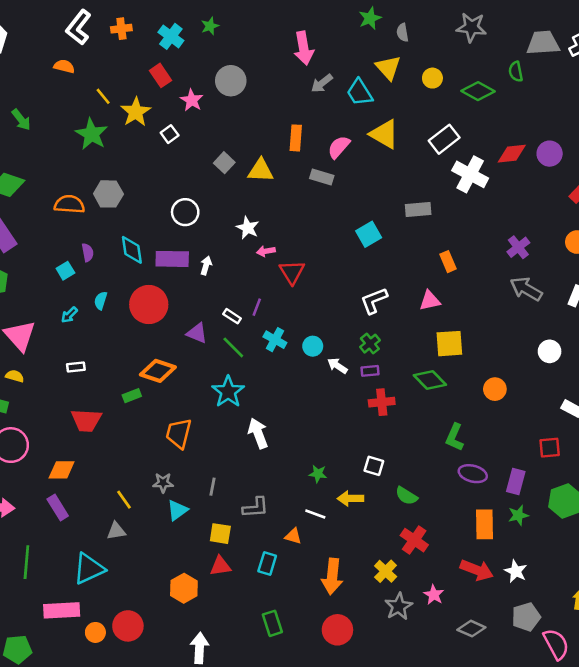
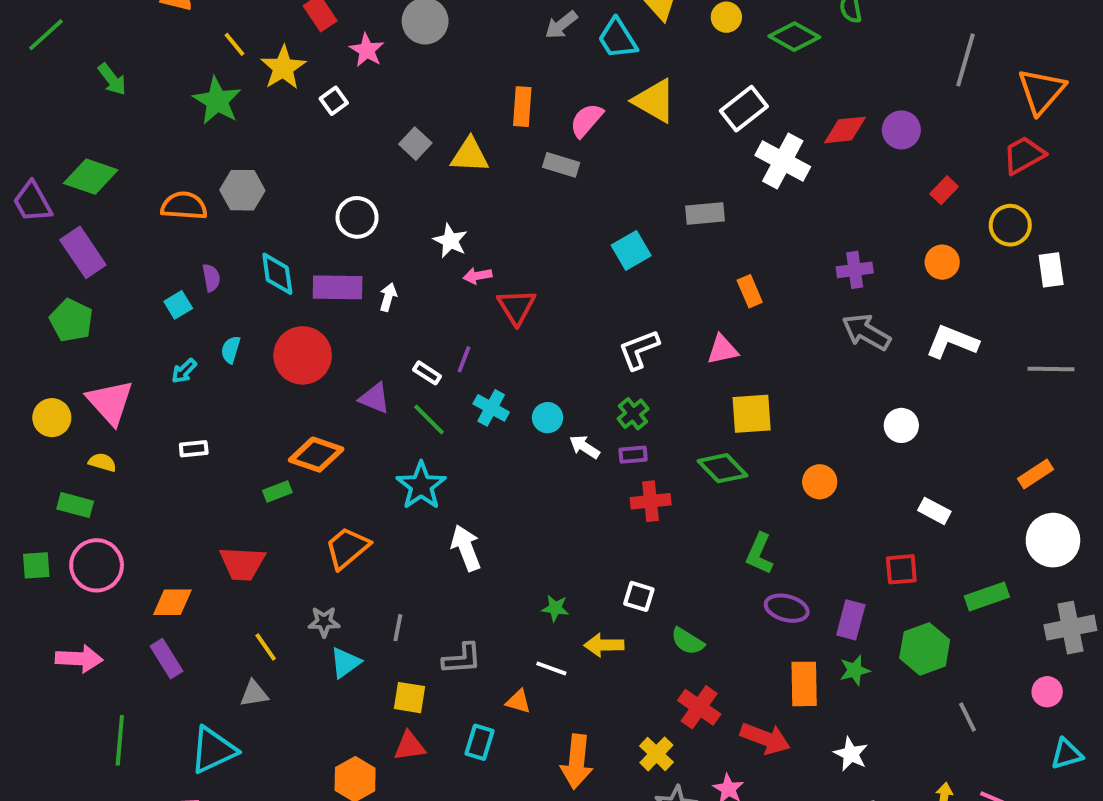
purple cross: (518, 247) -> (855, 270), turned 30
red trapezoid: (86, 420) -> (242, 563), moved
orange trapezoid: (179, 433) -> (347, 548), turned 36
red arrow: (477, 570) -> (765, 738), moved

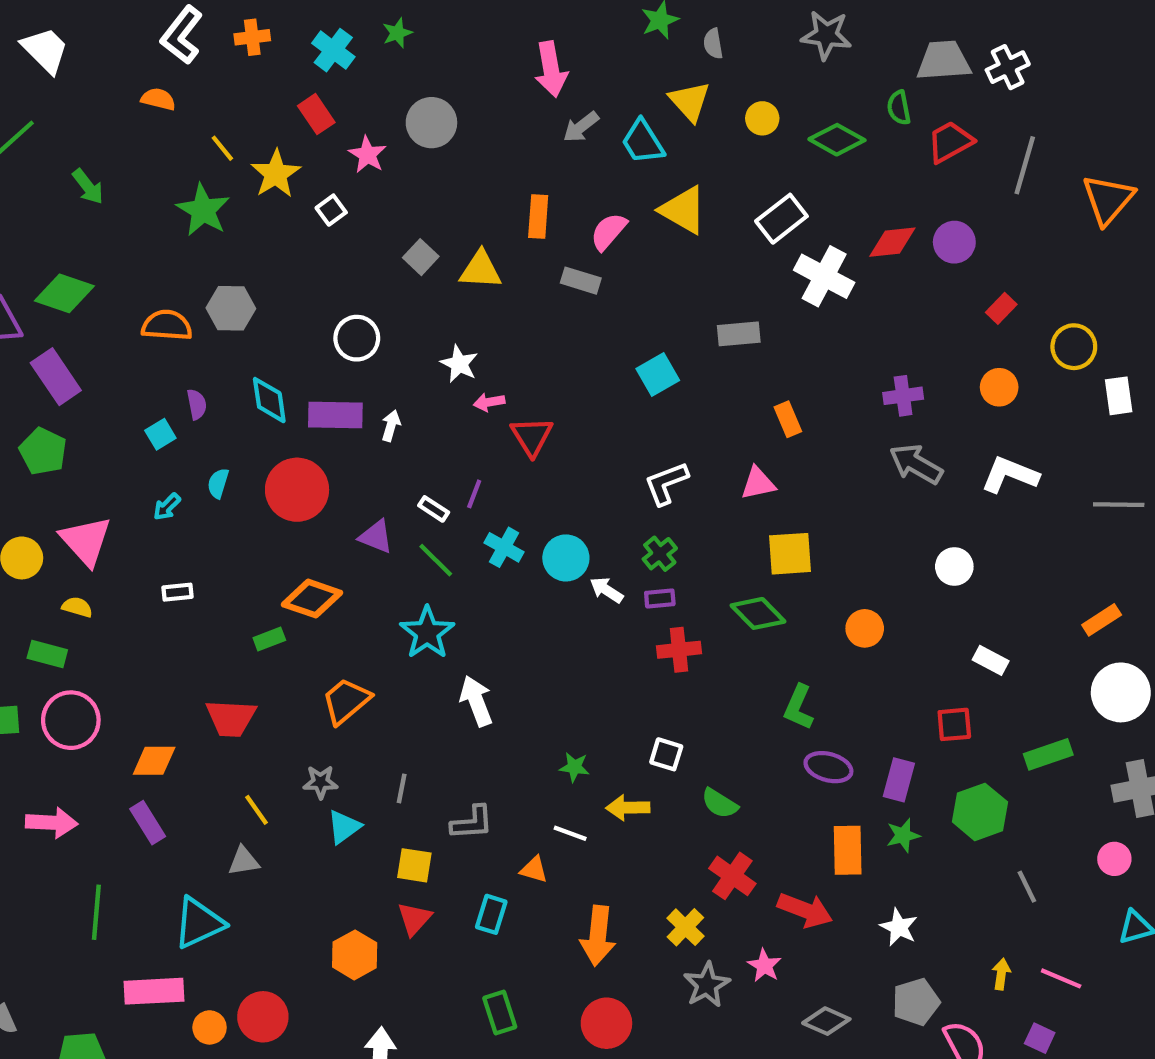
red trapezoid: (1024, 155) -> (950, 142), moved
cyan circle: (548, 418) -> (566, 558), size x1.4
red triangle: (410, 746) -> (414, 919), turned -40

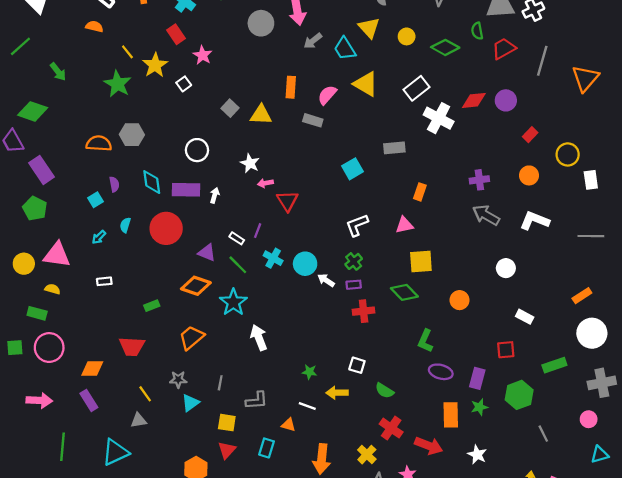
gray circle: (431, 123) -> (261, 23), moved
green diamond: (64, 293) -> (33, 111), moved
orange rectangle: (788, 419) -> (420, 192), turned 42
pink triangle: (86, 541) -> (57, 255), turned -40
orange diamond: (312, 599) -> (196, 286), moved

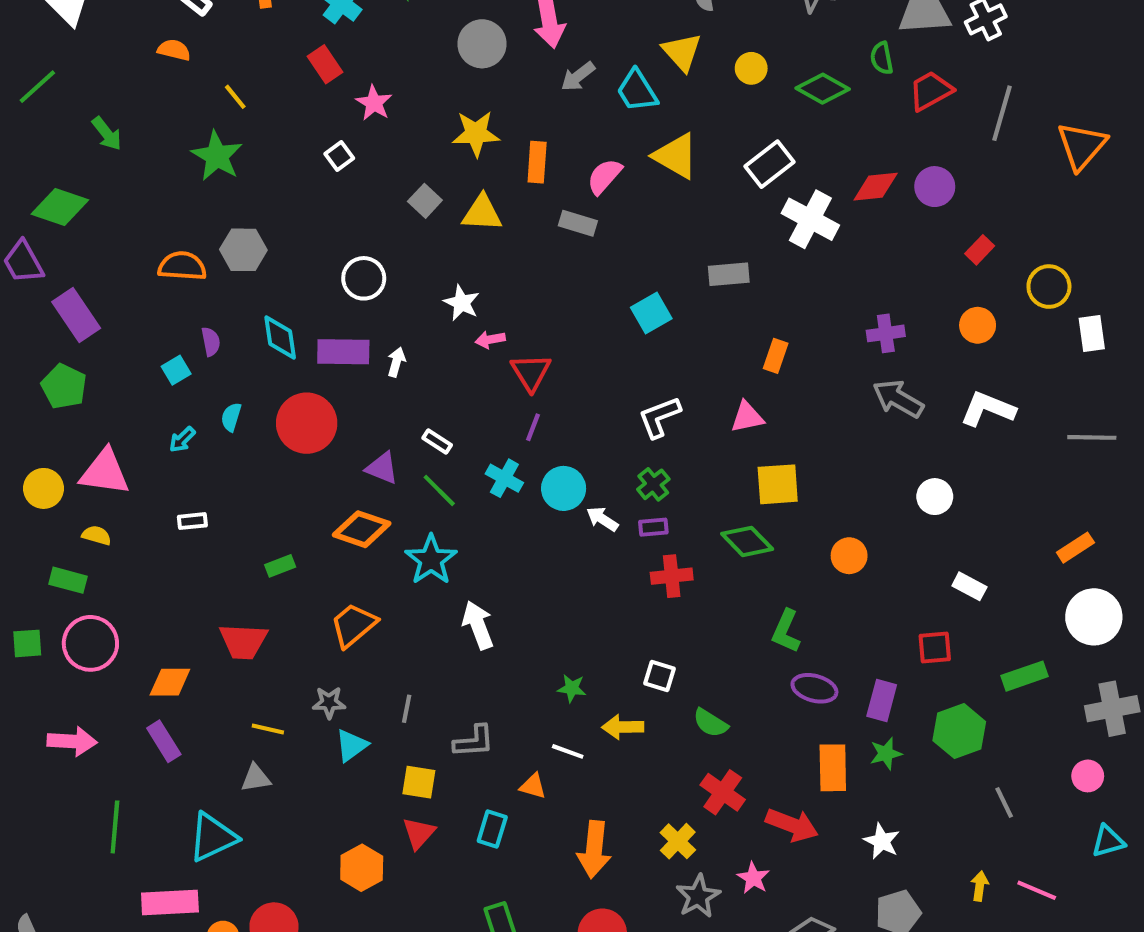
yellow star: (155, 65) -> (476, 134), moved, turned 30
purple line: (258, 231) -> (533, 427), moved
yellow line: (145, 394) -> (268, 729), turned -42

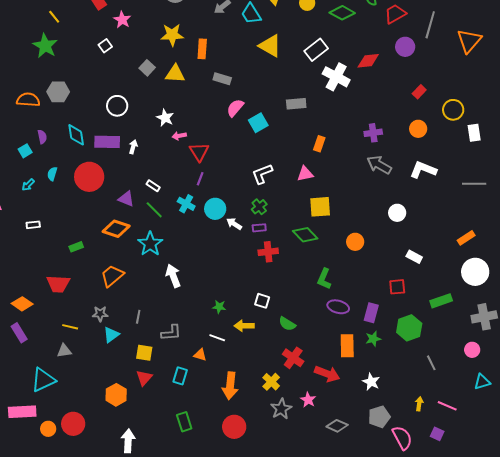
pink semicircle: (604, 176) -> (235, 108), moved
purple circle: (935, 187) -> (405, 47), moved
orange diamond: (170, 682) -> (22, 304), turned 35

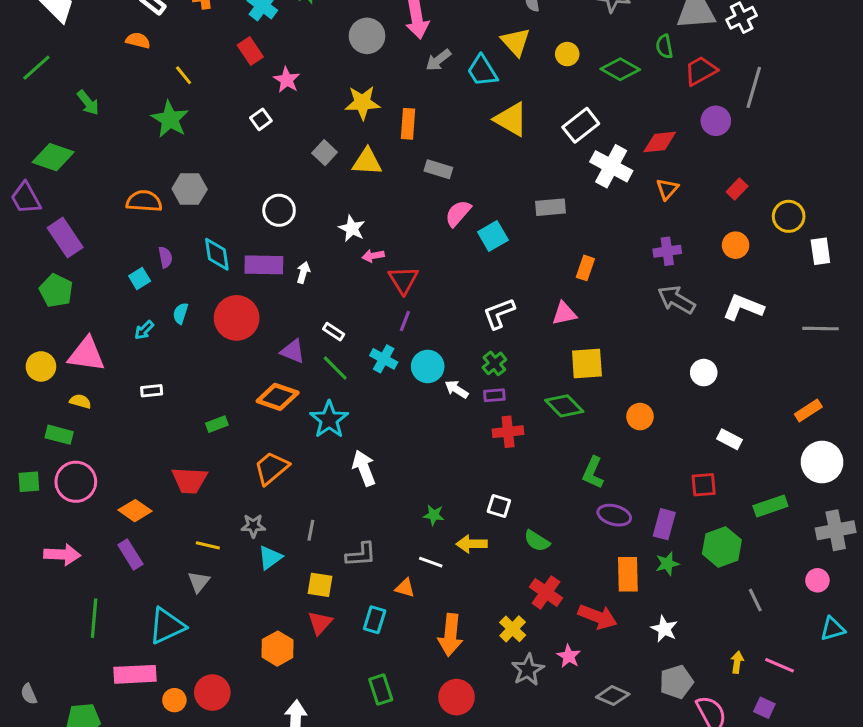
orange triangle: (469, 41) -> (667, 189), moved, size x0.6
gray triangle: (64, 351) -> (199, 582), turned -42

